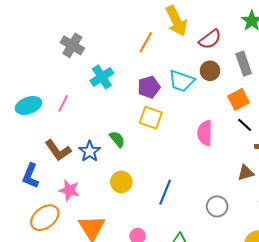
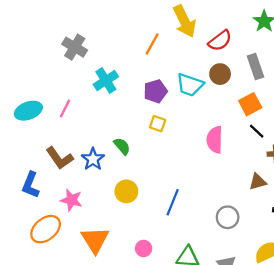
yellow square: (151, 118) -> (158, 124), size x0.7

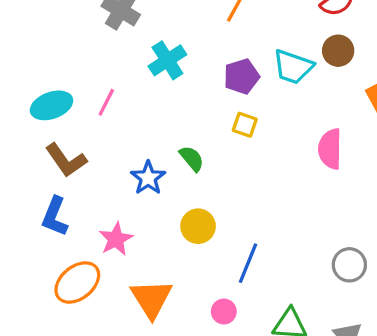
brown L-shape: (60, 158) -> (66, 160), moved
pink star: (71, 200) -> (116, 239), turned 30
blue line: (173, 202) -> (248, 263), moved

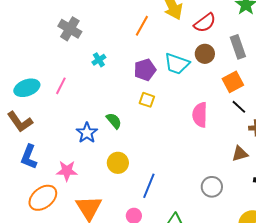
cyan cross: (167, 60) -> (99, 60), size x0.6
brown L-shape: (66, 160) -> (20, 122), moved
pink star: (116, 239) -> (67, 171), turned 30

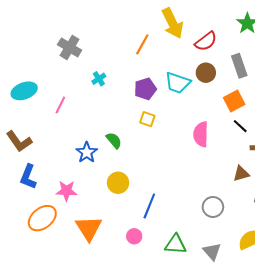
cyan ellipse: (27, 88) -> (24, 91), moved

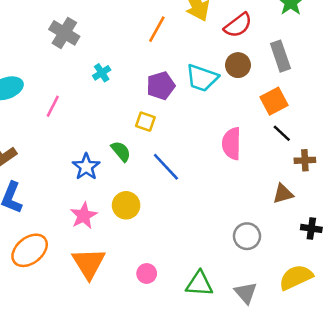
yellow square: (147, 119) -> (145, 122), moved
pink star: (67, 191) -> (84, 216), moved, turned -30
blue line: (149, 206) -> (166, 167), moved, turned -65

